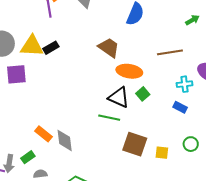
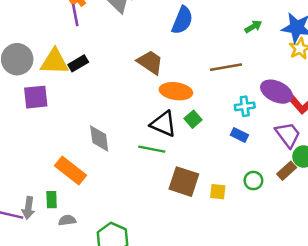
orange rectangle: (44, 134) -> (71, 170), size x1.4
gray diamond: (65, 140) -> (99, 138), moved
green rectangle: (28, 157) -> (52, 200), turned -56

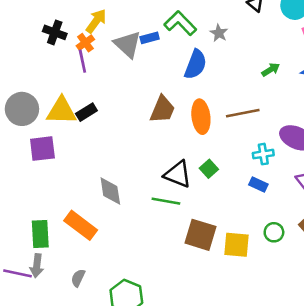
brown trapezoid: (150, 62) -> (162, 109), turned 80
orange ellipse: (176, 91) -> (201, 117), moved, turned 76
yellow square: (218, 192) -> (237, 245), size x1.5
green rectangle: (52, 200) -> (40, 234), moved, size x1.5
gray semicircle: (67, 220) -> (78, 278), turned -56

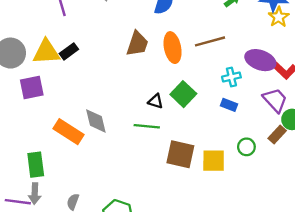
green square: (209, 169) -> (183, 94), size x1.5
black triangle: (178, 174) -> (156, 101), size x0.6
orange rectangle: (81, 225) -> (69, 132), moved

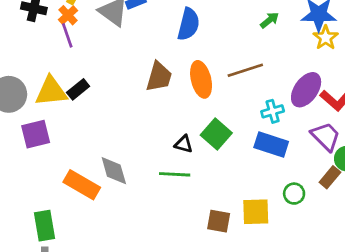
purple ellipse: (260, 60) -> (306, 90), turned -72
blue rectangle: (229, 105) -> (271, 145), size x1.6
brown square: (180, 154) -> (219, 221), moved, size x0.7

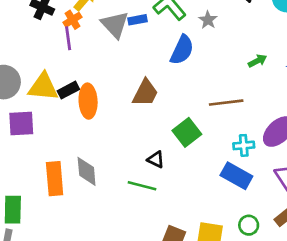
orange ellipse: (201, 79) -> (88, 101), moved
green square: (216, 134) -> (187, 132), moved
orange rectangle: (82, 185) -> (55, 179), turned 44

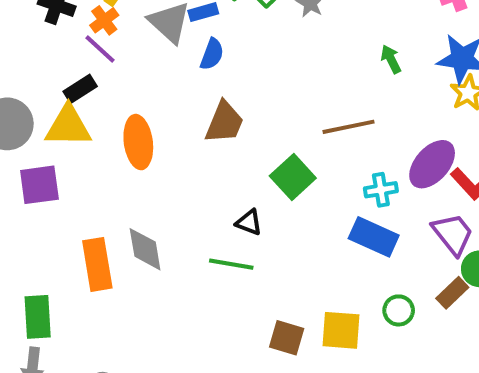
purple line: (68, 38) -> (100, 49), turned -35
blue semicircle: (182, 50) -> (212, 54), moved, size x0.7
green arrow: (257, 61) -> (391, 59), turned -84
black rectangle: (68, 90) -> (80, 89), moved

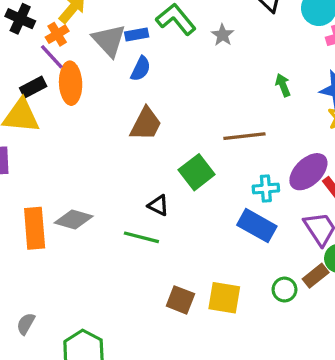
orange ellipse: (138, 142) -> (71, 83), moved
gray diamond: (145, 249) -> (74, 219), turned -69
green circle: (399, 310) -> (284, 290), moved

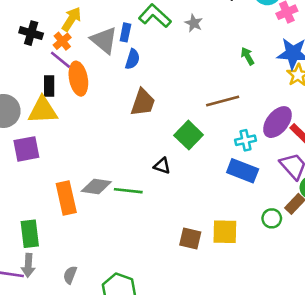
blue rectangle: (137, 34) -> (125, 32), turned -60
black rectangle: (33, 87) -> (49, 86), turned -54
green line: (141, 237) -> (128, 191), moved

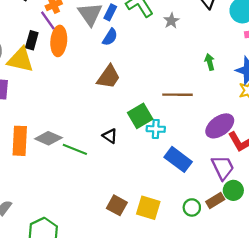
cyan cross: (246, 140) -> (156, 129), moved

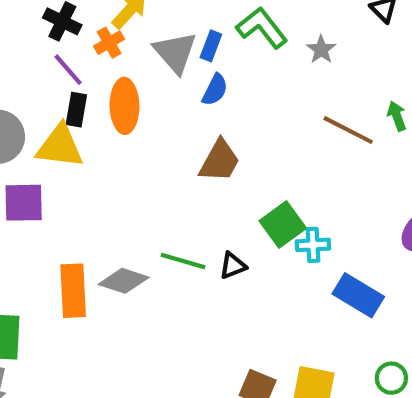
purple line: (48, 20) -> (68, 70), moved
brown line: (178, 95) -> (348, 130), moved, turned 32
black triangle: (110, 136) -> (233, 266), turned -49
green line: (75, 149) -> (183, 261), moved

